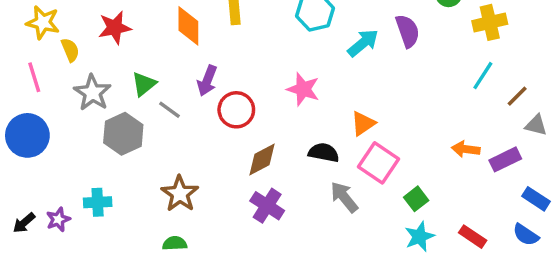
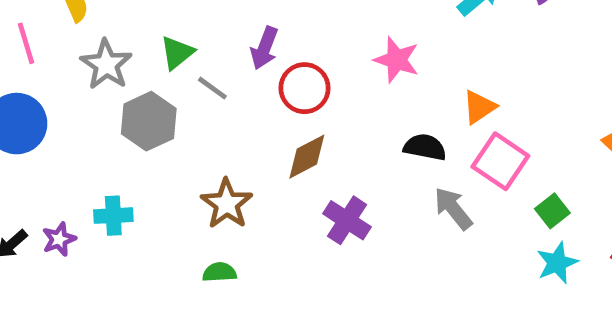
brown diamond: (262, 159) -> (307, 157), moved

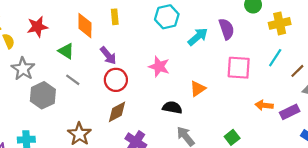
purple arrow: (264, 48) -> (108, 55), moved, turned -60
green triangle: (177, 53) -> (66, 51), moved, turned -49
pink square: (500, 161) -> (239, 68), moved, turned -30

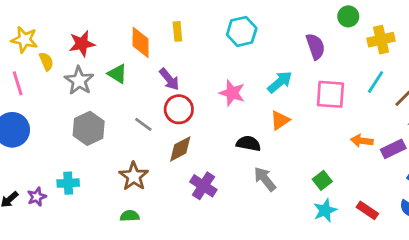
cyan arrow: (198, 37) -> (280, 82), moved
gray star: (23, 69) -> (79, 81), moved
gray line: (73, 80) -> (143, 124), moved

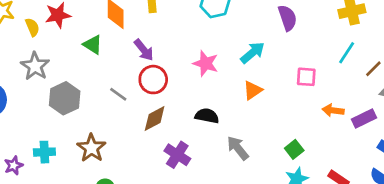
yellow semicircle: (46, 61) -> (32, 27), moved
gray star: (79, 81) -> (35, 66), moved
pink square: (330, 94) -> (306, 77), moved, size x0.7
black semicircle: (249, 143) -> (207, 116), moved
brown star: (134, 176) -> (91, 148), moved

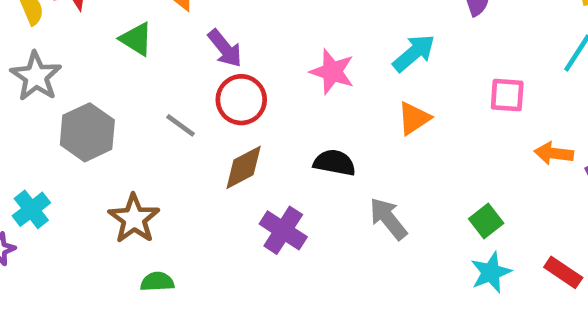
cyan cross: (44, 152) -> (31, 209), moved, turned -35

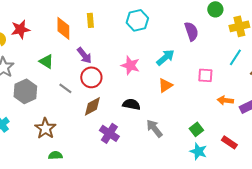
green triangle: (136, 39) -> (46, 61), moved
cyan star: (491, 272) -> (198, 151), turned -30
red rectangle: (563, 272) -> (229, 142), moved

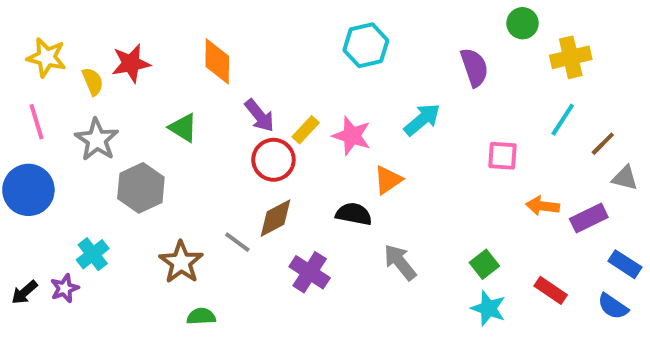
yellow rectangle: (90, 20) -> (306, 130), moved, turned 48
orange triangle: (165, 85) -> (388, 180), moved
gray line: (65, 88) -> (237, 242), moved

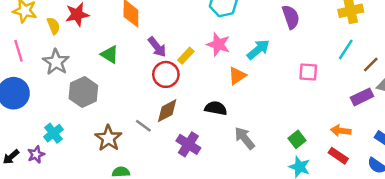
pink star: (352, 136) -> (218, 44), moved
orange triangle: (388, 180) -> (237, 76), moved
orange arrow: (543, 206) -> (341, 131), moved
purple rectangle: (589, 218) -> (362, 97), moved

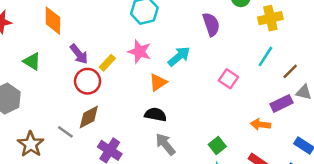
pink square: (308, 72) -> (228, 79), turned 30
black semicircle: (216, 108) -> (155, 115), moved
orange arrow: (341, 131) -> (261, 124), moved

